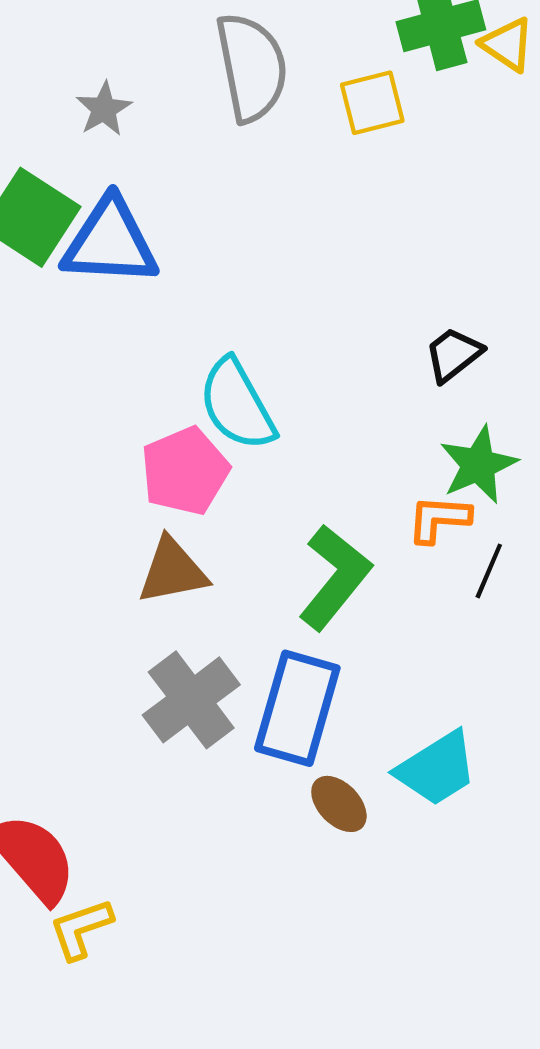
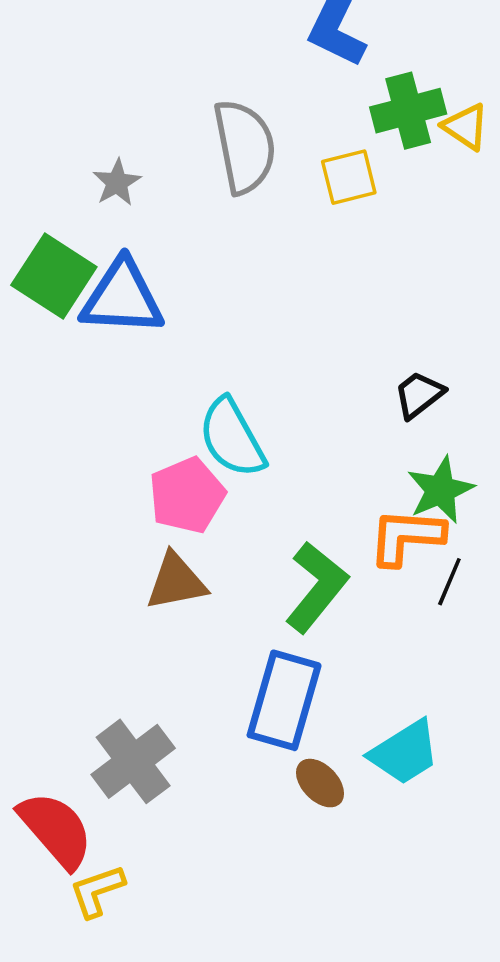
orange L-shape: (439, 519) -> (406, 537), size x1.4
gray cross: (191, 700) -> (133, 761), moved

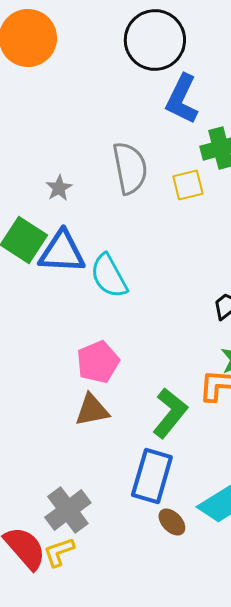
cyan semicircle: (232, 438) -> (109, 276), moved
yellow L-shape: (97, 891) -> (59, 552), moved

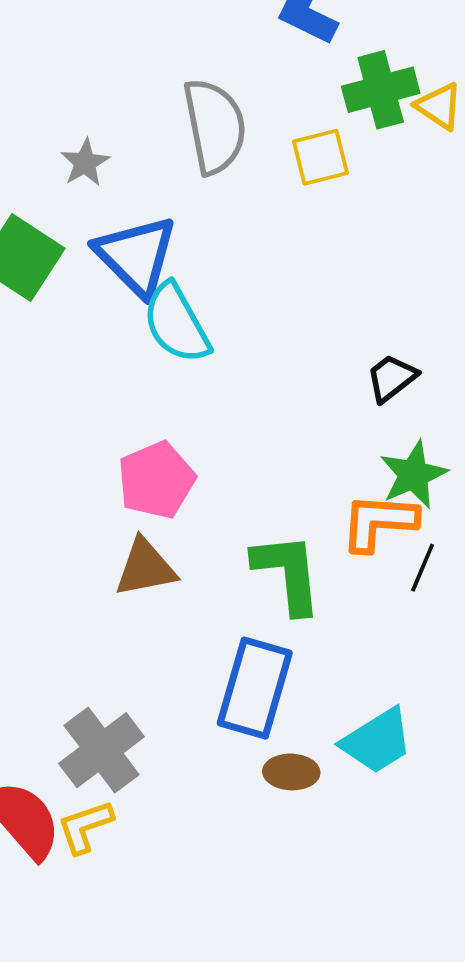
blue triangle: (62, 252) -> (136, 256), moved, turned 42
green L-shape: (170, 413) -> (288, 573), turned -45
brown ellipse: (172, 522) -> (291, 772), turned -44

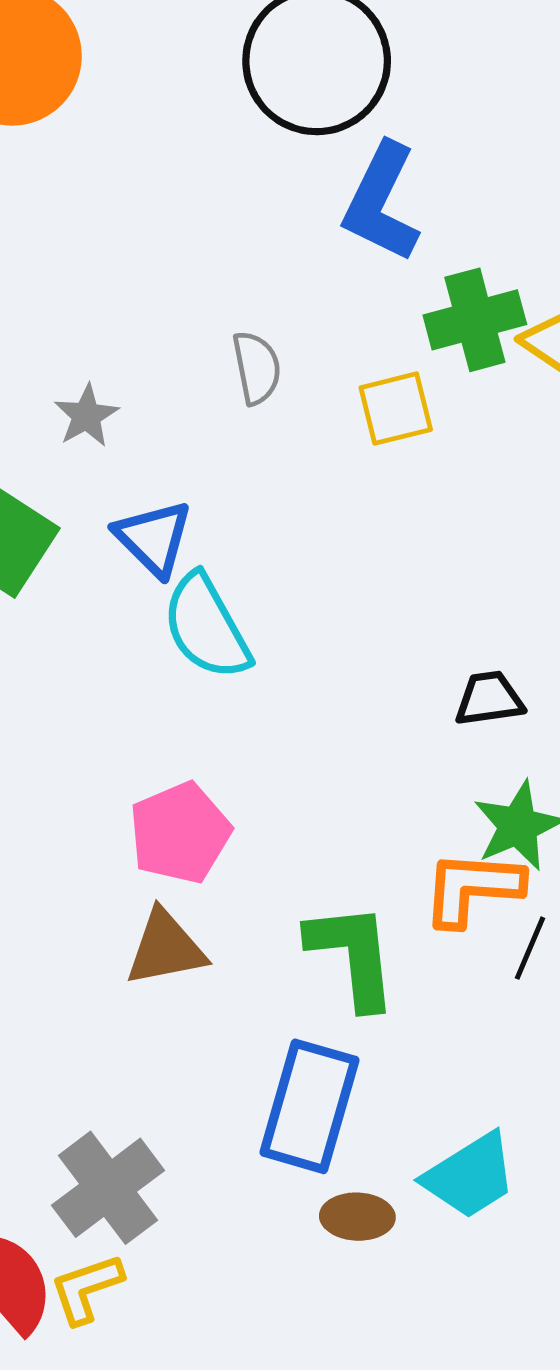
gray semicircle: (215, 126) -> (257, 368), size x0.6
blue triangle: (136, 256) -> (154, 538), size x0.7
black trapezoid: (392, 378) -> (489, 699), turned 30

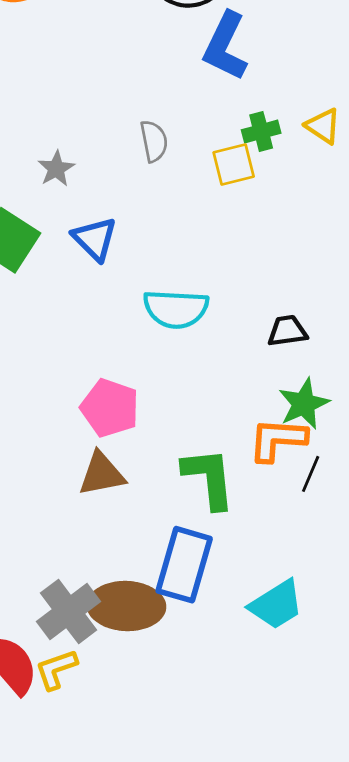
green cross: (475, 320) -> (261, 131), moved, size x0.7
cyan semicircle: (206, 627) -> (176, 309), moved, turned -58
pink pentagon: (180, 833) -> (110, 408), turned -30
brown ellipse: (357, 1217) -> (126, 606), moved, size x1.8

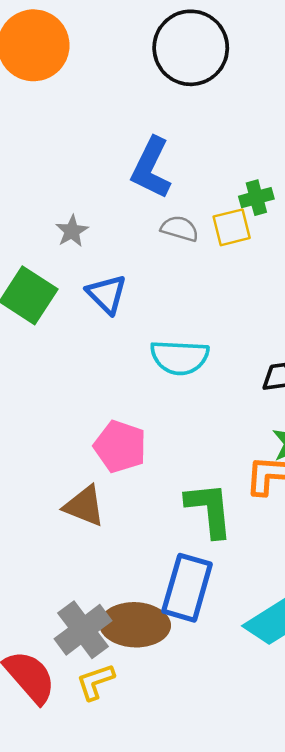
blue L-shape: (225, 46) -> (151, 168), moved
gray semicircle: (154, 141) -> (180, 229), moved, turned -63
brown triangle: (102, 474) -> (84, 506), moved, turned 33
yellow L-shape: (56, 669) -> (95, 682), moved

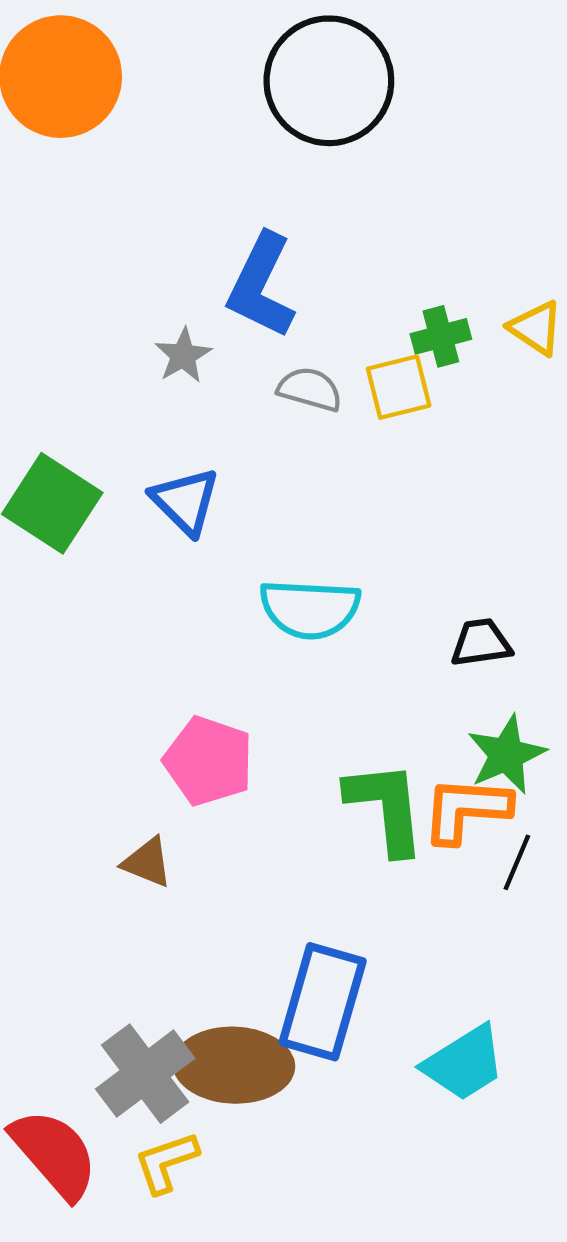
gray star: (72, 231) -> (183, 355), moved
brown triangle: (84, 506) -> (147, 862), size x0.7
green L-shape: (209, 510) -> (386, 807), moved

